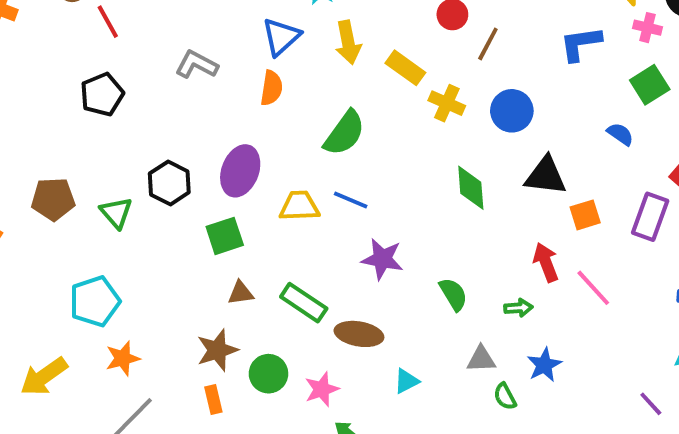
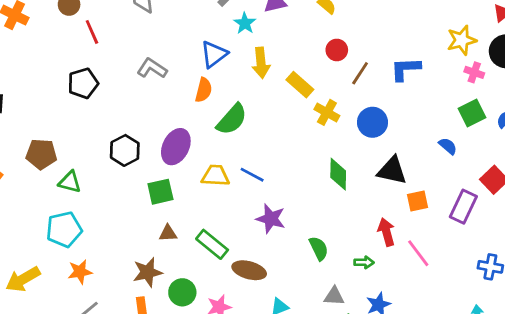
blue L-shape: (581, 44) -> (406, 69), moved
green semicircle: (344, 133) -> (232, 119), moved
green triangle: (116, 213) -> (70, 182), moved, turned -40

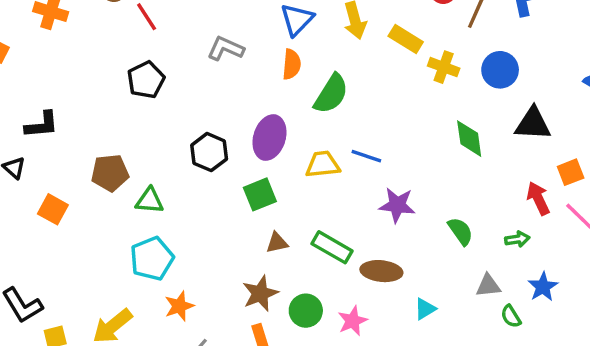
orange square: (417, 201) -> (571, 172), moved

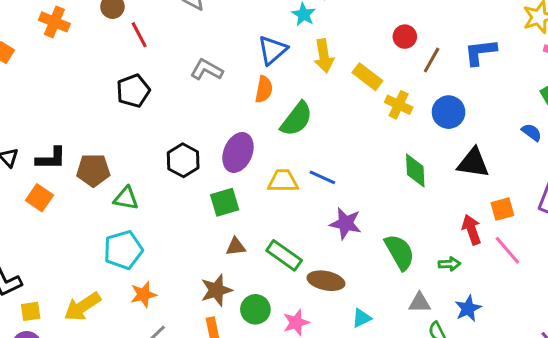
black L-shape: (42, 125) -> (51, 159), moved
green semicircle: (460, 231) -> (400, 252), size x1.4

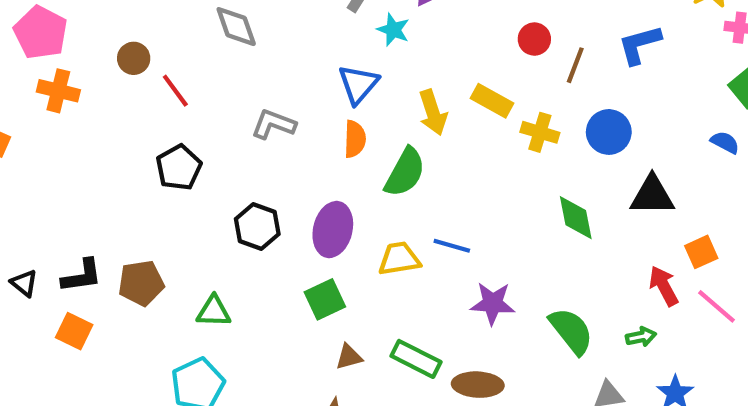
yellow arrow: (324, 56) -> (433, 112), moved
black hexagon: (183, 160) -> (257, 227), moved
green triangle: (126, 198) -> (214, 311), moved

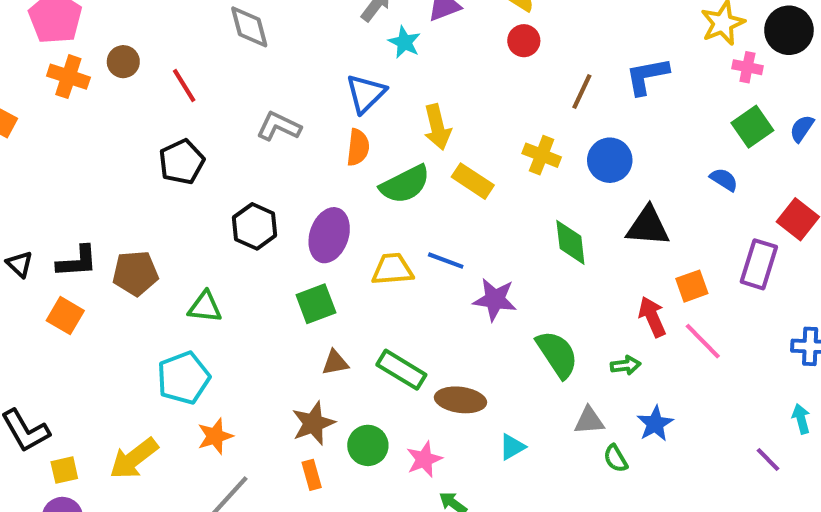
red circle: (534, 39) -> (524, 41), moved
brown circle: (134, 58) -> (123, 62), moved
yellow rectangle: (492, 101) -> (473, 181), moved
green semicircle: (405, 172) -> (405, 184), turned 30
purple star: (493, 303) -> (495, 299), moved

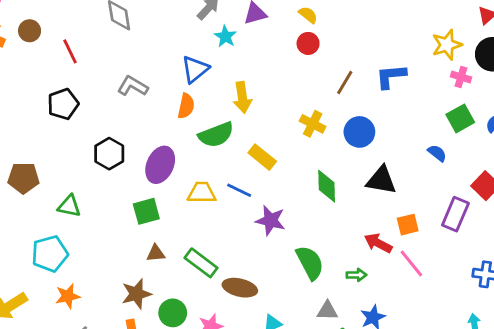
yellow rectangle: (473, 181) -> (262, 157), moved
red arrow: (652, 317) -> (378, 243), turned -44

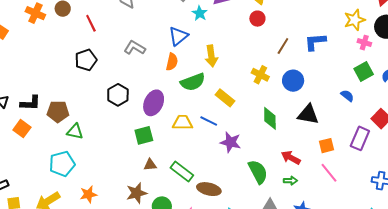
green triangle: (69, 206) -> (75, 132), moved
red arrow: (378, 243) -> (291, 158), moved
cyan pentagon: (50, 254) -> (62, 164), moved

